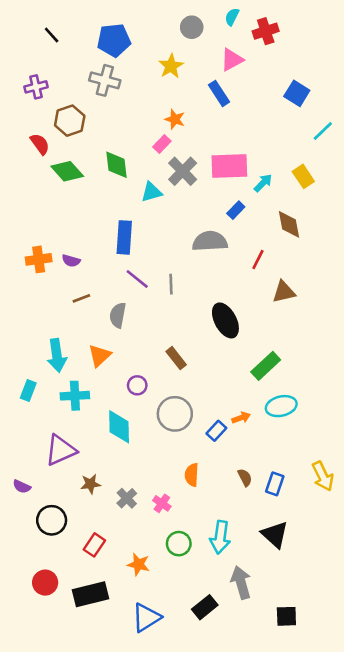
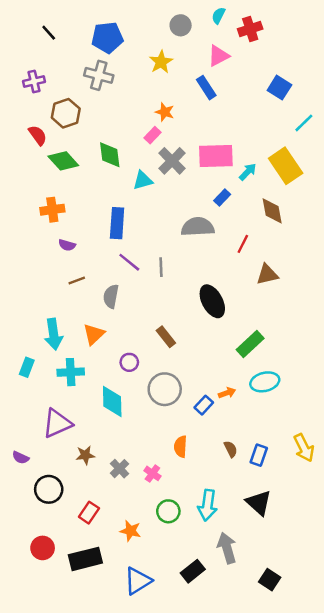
yellow rectangle: (303, 176) -> (286, 166), size x1.6
orange cross: (39, 259) -> (52, 210), moved
black square: (286, 616) -> (270, 580), turned 35

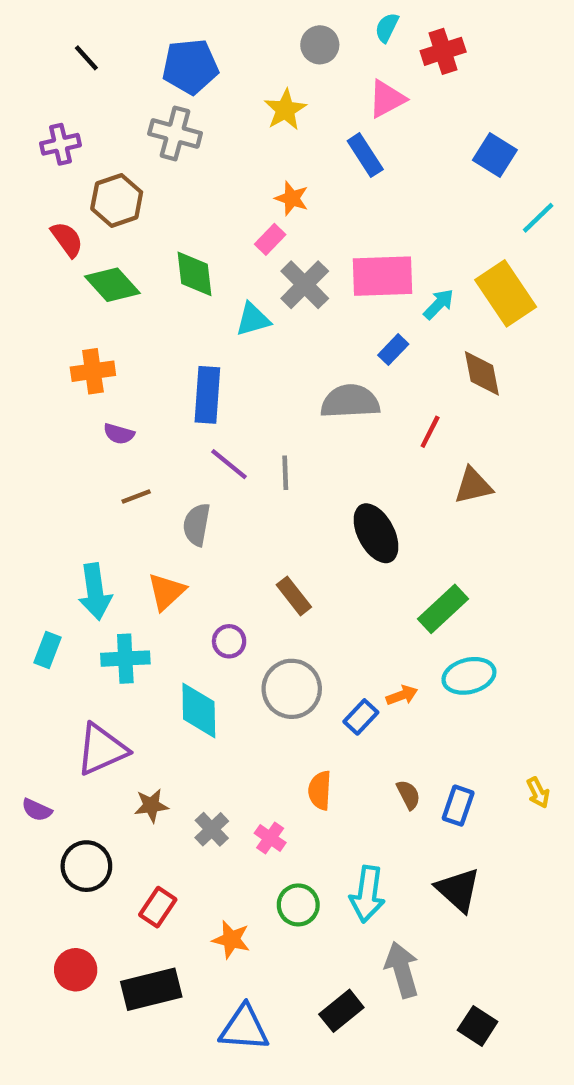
yellow arrow: (304, 448) -> (538, 793), size x0.6
blue triangle: (138, 581) -> (244, 1028), turned 36

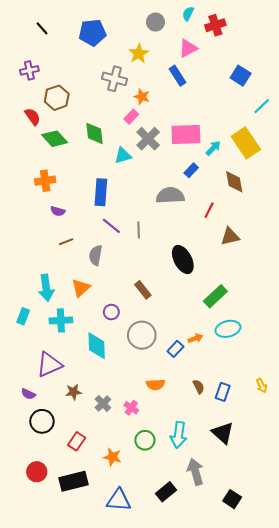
gray cross: (175, 133) -> (114, 79), moved
orange semicircle: (320, 790) -> (155, 385), turned -96
purple semicircle: (37, 810) -> (28, 394), moved

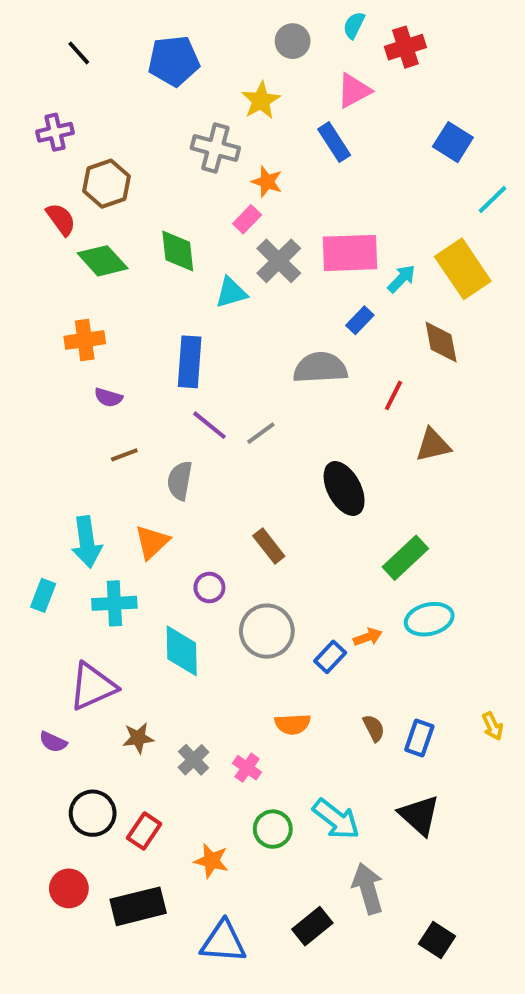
gray line: (139, 230) -> (261, 433), turned 56
black circle: (42, 421) -> (93, 813), moved
cyan arrow: (179, 435) -> (336, 819), turned -60

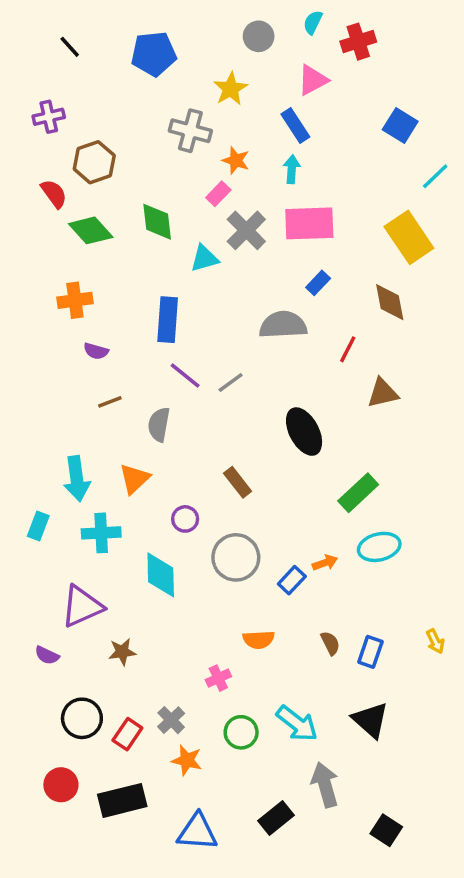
cyan arrow: (401, 279) -> (292, 169), moved, turned -40
gray cross: (194, 760) -> (171, 720), moved
pink cross: (247, 768) -> (218, 678), turned 30

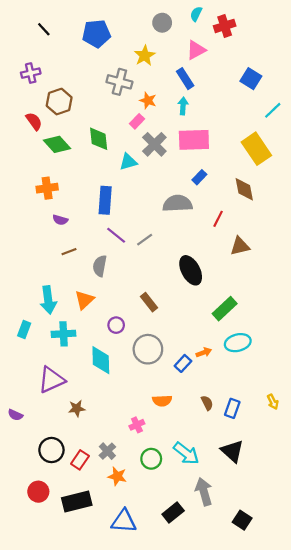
purple semicircle: (47, 655) -> (15, 415), moved

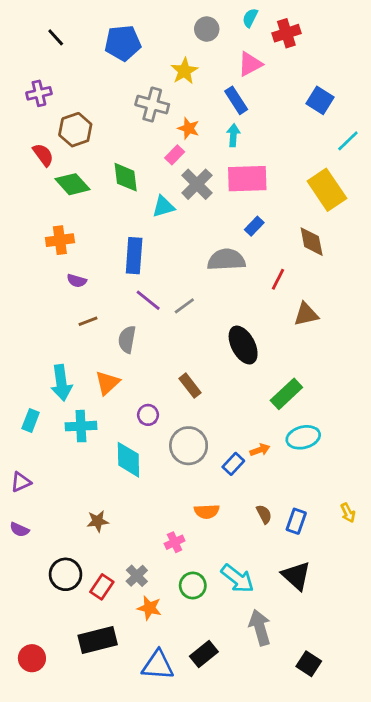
purple triangle: (51, 380) -> (21, 482), moved, size x0.6
red circle: (38, 492) -> (32, 658), moved
black rectangle: (173, 512) -> (204, 654), moved

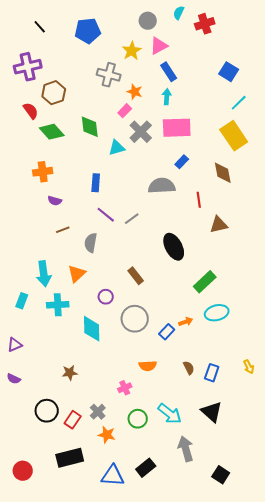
pink triangle: (250, 64) -> (159, 46), moved
purple cross: (39, 93) -> (28, 67), size x1.5
cyan line: (348, 141) -> (239, 103), moved
blue rectangle: (134, 256) -> (96, 183), size x0.7
red line: (278, 279) -> (199, 200), turned -35

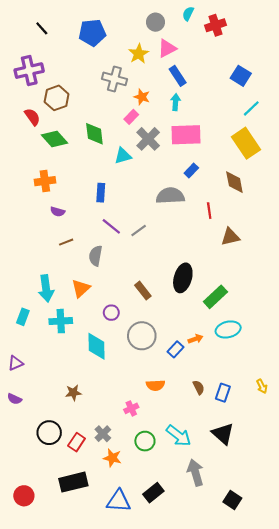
black ellipse: (174, 247) -> (183, 278), moved, turned 44

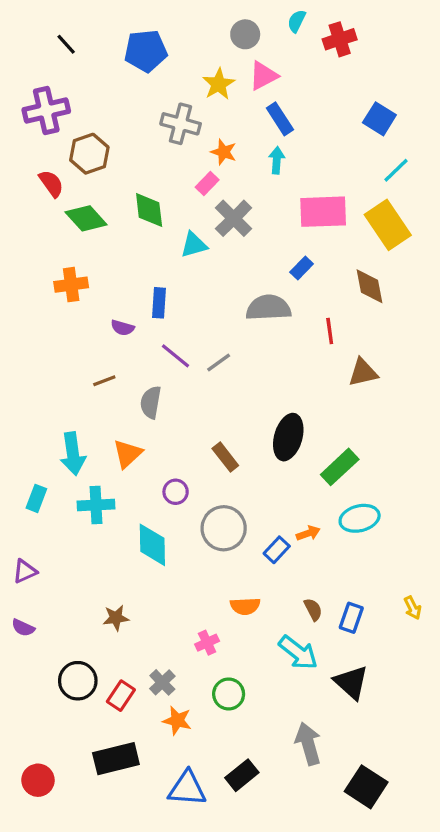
pink rectangle: (186, 135) -> (323, 212), moved
purple semicircle: (58, 212) -> (123, 328), moved
cyan arrow: (179, 436) -> (298, 653), moved
black square: (232, 500) -> (366, 787), size x1.4

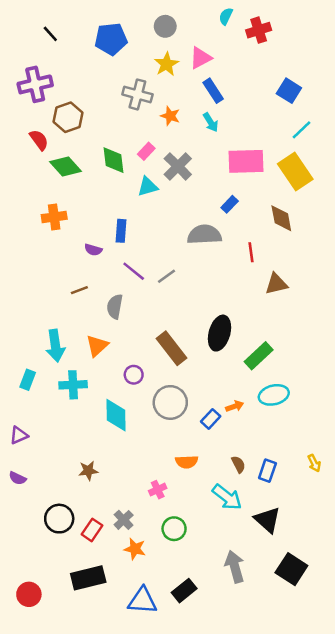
gray circle: (245, 34) -> (165, 26), moved
cyan arrow: (277, 160) -> (211, 122), turned 144
pink rectangle: (207, 183) -> (146, 151), moved
brown rectangle: (225, 457) -> (172, 348), size x1.5
black square: (366, 787) -> (291, 569), moved

